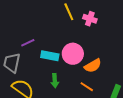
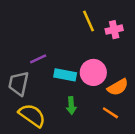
pink cross: (90, 19) -> (114, 30), turned -32

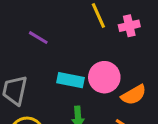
purple line: (38, 59) -> (38, 38), moved, turned 56

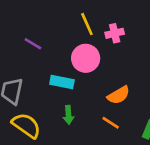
pink circle: (104, 77) -> (86, 58), moved

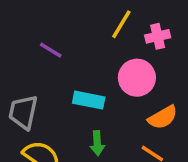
yellow line: (87, 24) -> (121, 24), turned 55
pink circle: (86, 58) -> (137, 78), moved

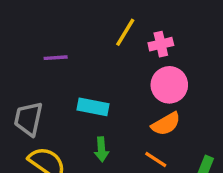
purple line: (51, 50) -> (56, 58), turned -35
pink circle: (137, 78) -> (169, 85), moved

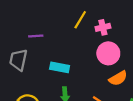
gray trapezoid: (28, 119) -> (18, 60), moved
orange semicircle: (166, 124) -> (118, 78), moved

